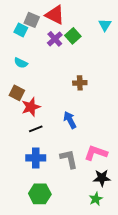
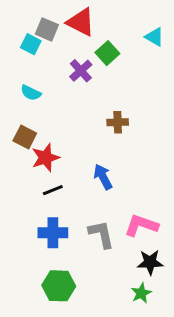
cyan triangle: (105, 25) -> (154, 37), turned -32
purple cross: (55, 39) -> (81, 71), moved

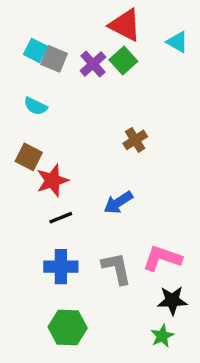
red triangle: (81, 22) -> (125, 25), moved
gray square: (47, 29) -> (54, 59), moved
purple cross: (81, 71) -> (93, 64), moved
brown cross: (118, 122) -> (135, 140), turned -30
blue arrow: (103, 177) -> (118, 202), turned -95

